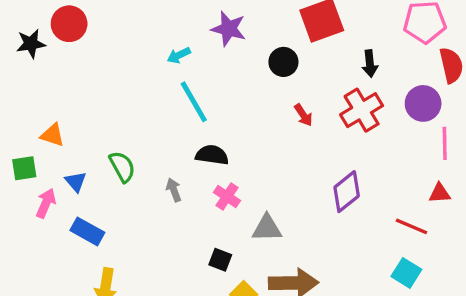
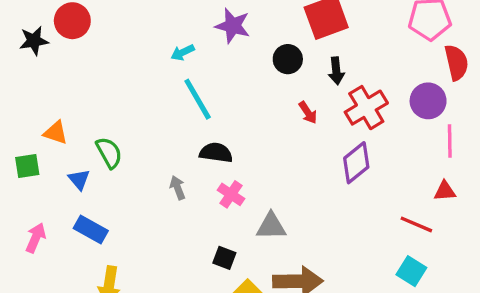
black arrow: (370, 64) -> (336, 71), moved
green semicircle: (122, 167) -> (109, 153), moved
purple diamond: (347, 192) -> (356, 163), moved
pink arrow: (46, 203) -> (36, 238), moved

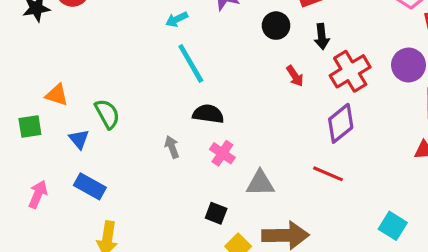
red line: (416, 224) -> (328, 174), moved

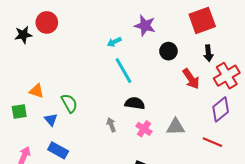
black circle: (276, 26) -> (168, 51), moved
red arrow: (295, 76) -> (191, 79), size x1.5
gray triangle: (260, 183) -> (176, 127), moved

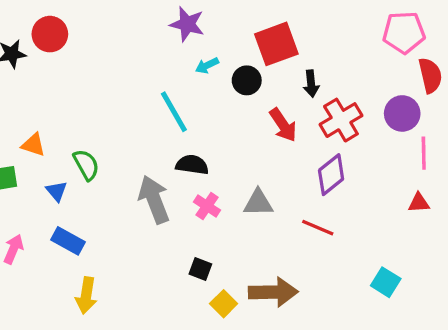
red square: (202, 20) -> (276, 44), moved
purple star: (145, 26) -> (187, 24), moved
cyan arrow: (114, 42) -> (207, 65), moved
gray arrow: (111, 125) -> (154, 199), size x2.0

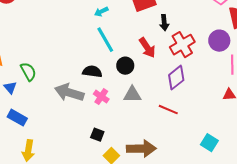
black circle: (247, 80) -> (125, 66), moved
cyan line: (174, 112) -> (105, 40), moved
gray arrow: (154, 199) -> (69, 93), turned -52

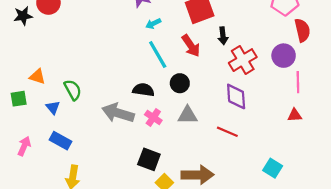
red arrow: (147, 48) -> (191, 46), moved
purple diamond: (176, 78) -> (236, 96), turned -55
black square: (97, 135) -> (149, 159), size x1.5

